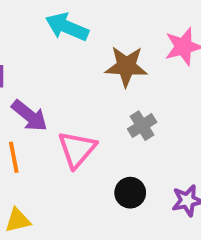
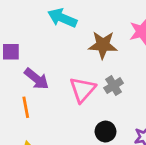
pink triangle: (77, 149) -> (83, 90), moved

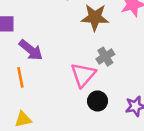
pink triangle: (83, 90) -> (83, 75), moved

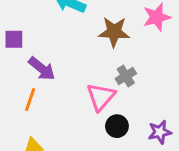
orange line: (20, 77) -> (30, 100), turned 30

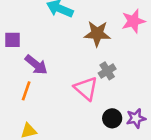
pink triangle: (101, 97) -> (86, 88), turned -30
black circle: (117, 126) -> (112, 118), moved

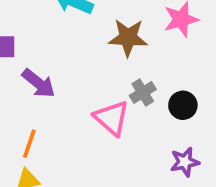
orange line: (26, 91) -> (29, 144), moved
black circle: (112, 118) -> (183, 105), moved

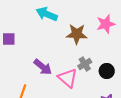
purple arrow: (39, 83) -> (43, 67), moved

